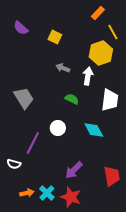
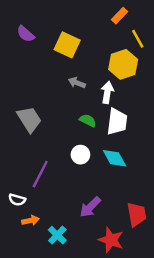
yellow square: (55, 37) -> (67, 45), size x1.5
white trapezoid: (110, 100) -> (117, 122), moved
white circle: (58, 128) -> (80, 155), moved
orange arrow: (27, 193) -> (30, 220), moved
red star: (71, 197) -> (111, 240), moved

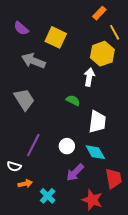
gray arrow: (77, 83) -> (33, 61), moved, size x1.6
white trapezoid: (117, 122) -> (97, 122), moved
white circle: (80, 155) -> (67, 146), moved
cyan diamond: (115, 158) -> (95, 152), moved

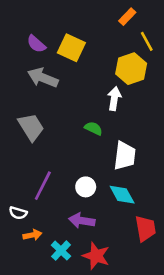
purple semicircle: (21, 28) -> (36, 44), moved
purple arrow: (75, 172) -> (82, 221), moved, turned 54
red star: (92, 200) -> (96, 256), moved

